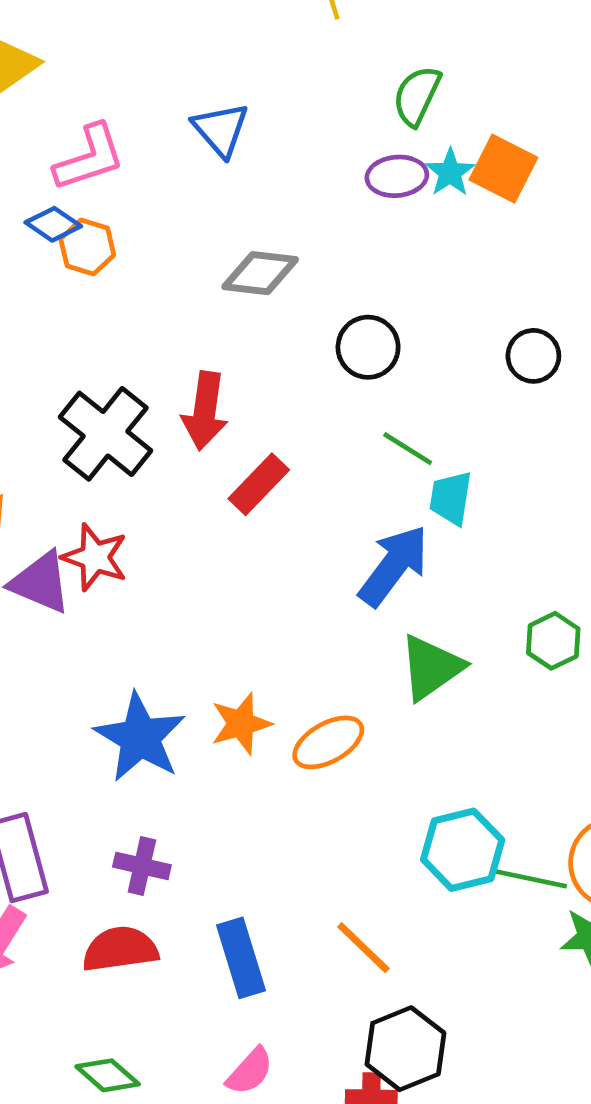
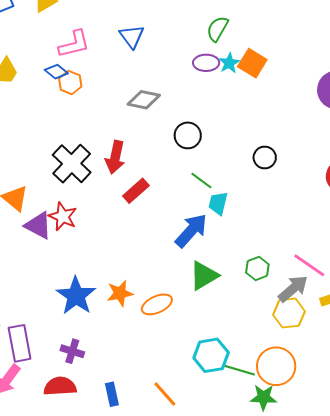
black circle: (533, 356) -> (265, 158), moved
blue rectangle: (241, 958) -> (112, 394), size x0.7

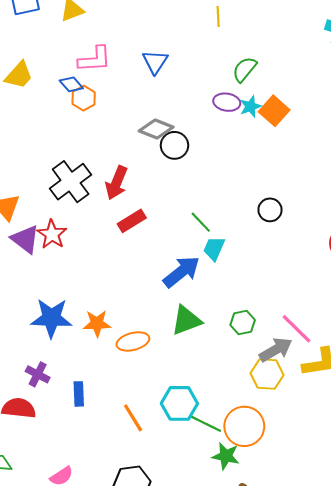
black circle: (188, 135) -> (174, 145), moved
blue star: (76, 296) -> (51, 318), turned 30
blue rectangle: (112, 394) -> (79, 394), moved
orange line: (165, 394) -> (133, 418), moved

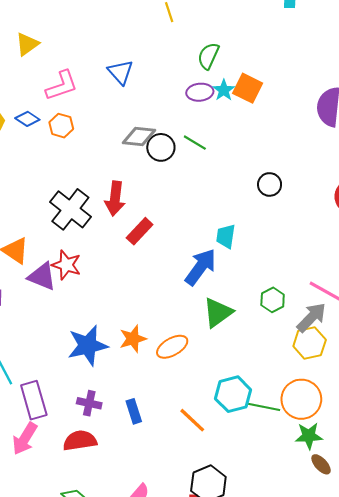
blue diamond: (71, 84) -> (27, 119), moved
green line: (201, 222) -> (195, 143), moved
green star: (226, 456) -> (309, 436), moved

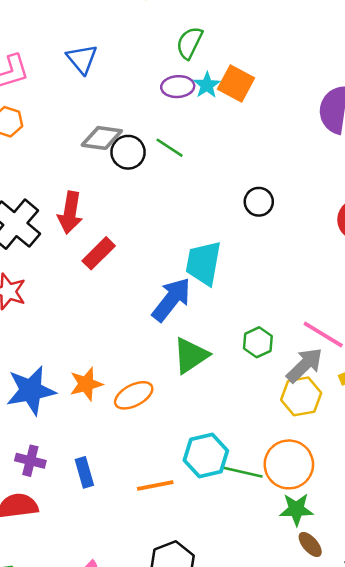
cyan trapezoid: (226, 236) -> (203, 263), size x1.5
orange line: (192, 420) -> (155, 486), turned -56

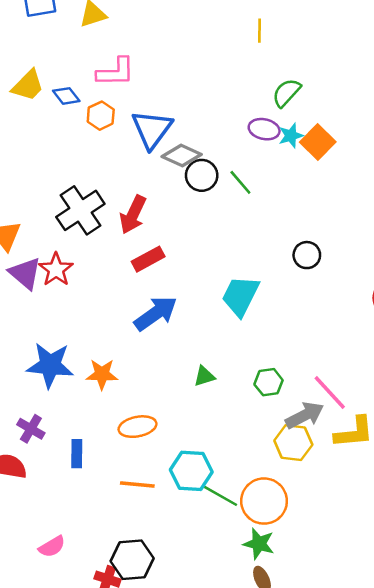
blue triangle: (82, 59) -> (152, 129), moved, size x1.4
blue arrow: (171, 299) -> (156, 313), moved
green triangle: (191, 355) -> (204, 376), size x0.6
orange ellipse: (134, 395) -> (138, 427), moved

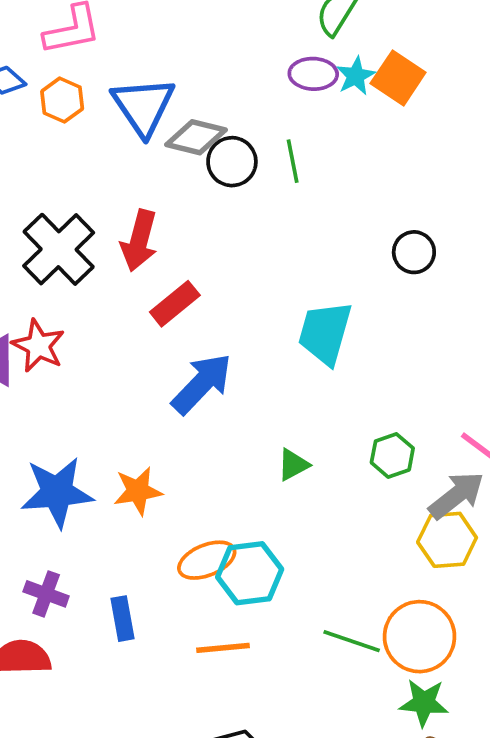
green line: (240, 182) -> (293, 161), turned 40
cyan hexagon: (191, 471) -> (250, 573), moved

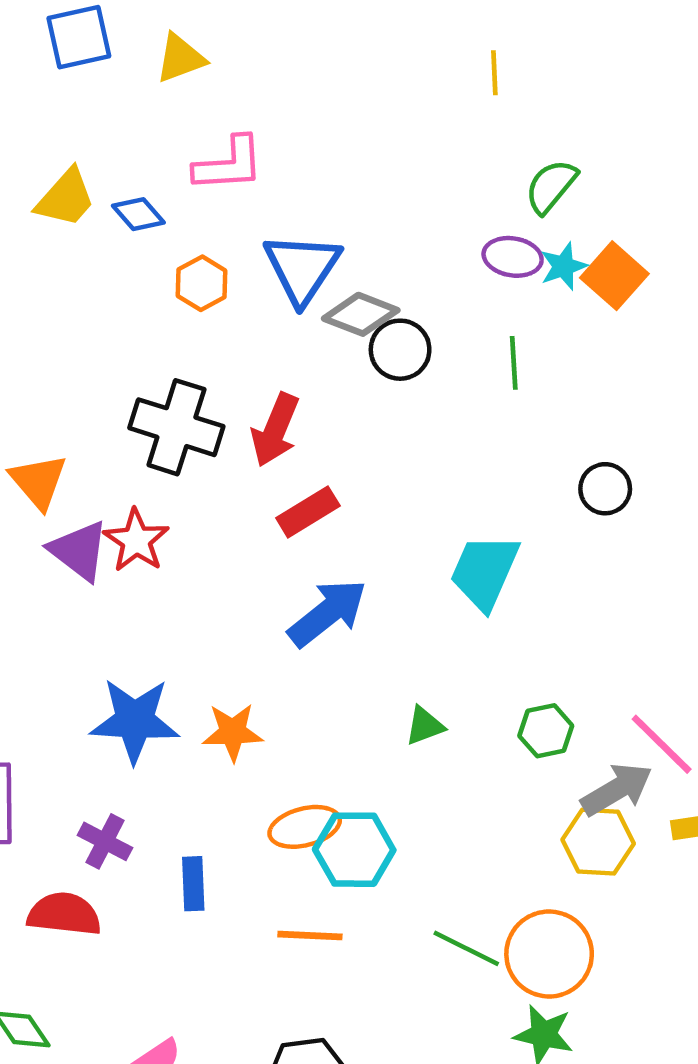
orange hexagon: (62, 100) -> (202, 283), moved
green line: (293, 161) -> (514, 363), moved
black cross: (59, 249) -> (176, 427), turned -36

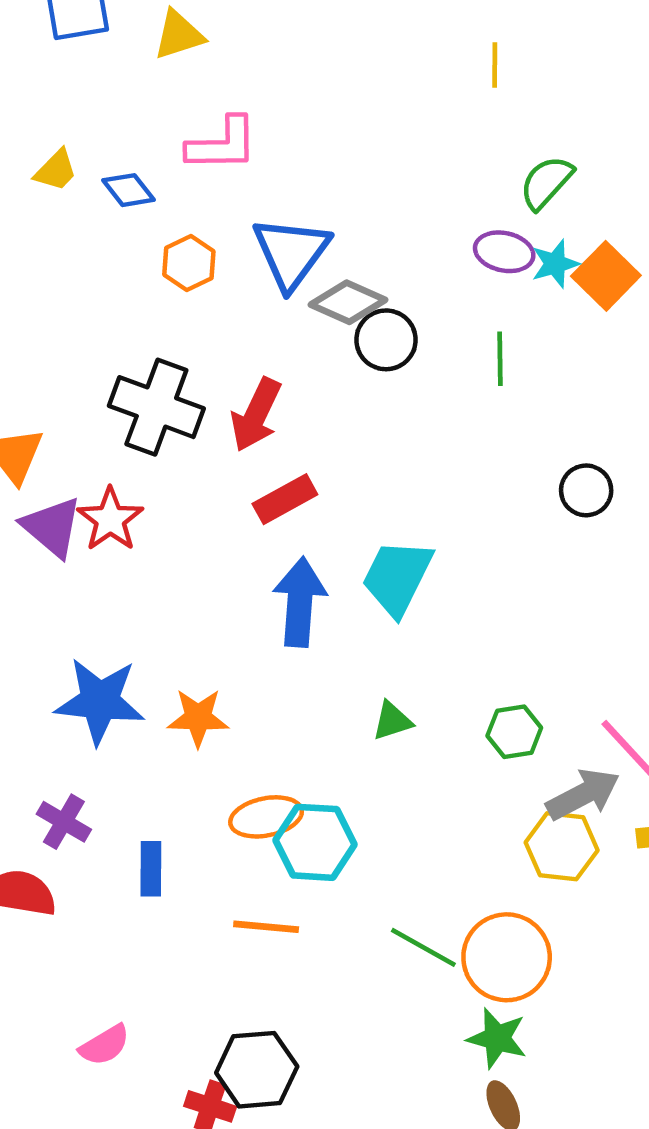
yellow trapezoid: (66, 198) -> (56, 170), size x0.7
cyan trapezoid: (485, 572) -> (397, 577), moved
blue arrow: (327, 613) -> (300, 602), turned -50

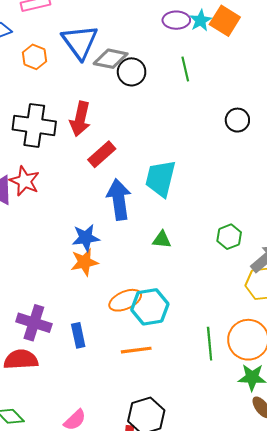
blue star: (100, 701) -> (86, 238), moved, size x0.7
green triangle: (392, 721) -> (162, 240), moved, turned 36
purple cross: (64, 822) -> (34, 323), size x1.4
green line: (423, 947) -> (210, 344), turned 68

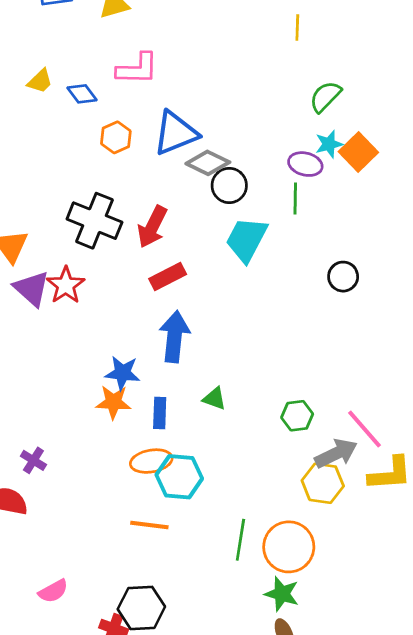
purple ellipse: (176, 20) -> (305, 164), moved
blue triangle: (80, 42) -> (176, 133), turned 30
cyan trapezoid: (160, 178) -> (247, 239), moved
purple cross: (34, 323) -> (33, 460), size x0.6
blue rectangle: (78, 335) -> (160, 413), moved

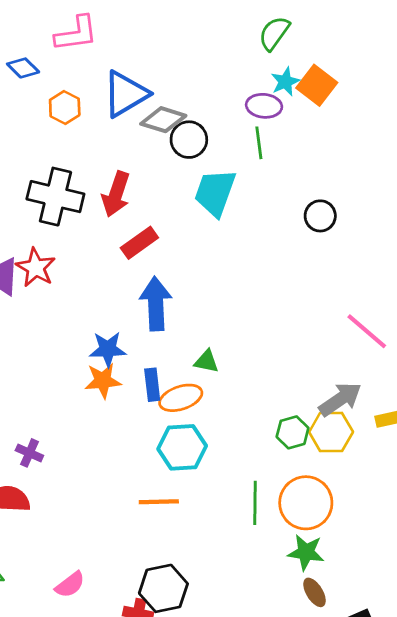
green hexagon: (297, 416) -> (293, 432), moved
pink line: (364, 429) -> (367, 331), moved
orange ellipse: (151, 461) -> (181, 398), moved

